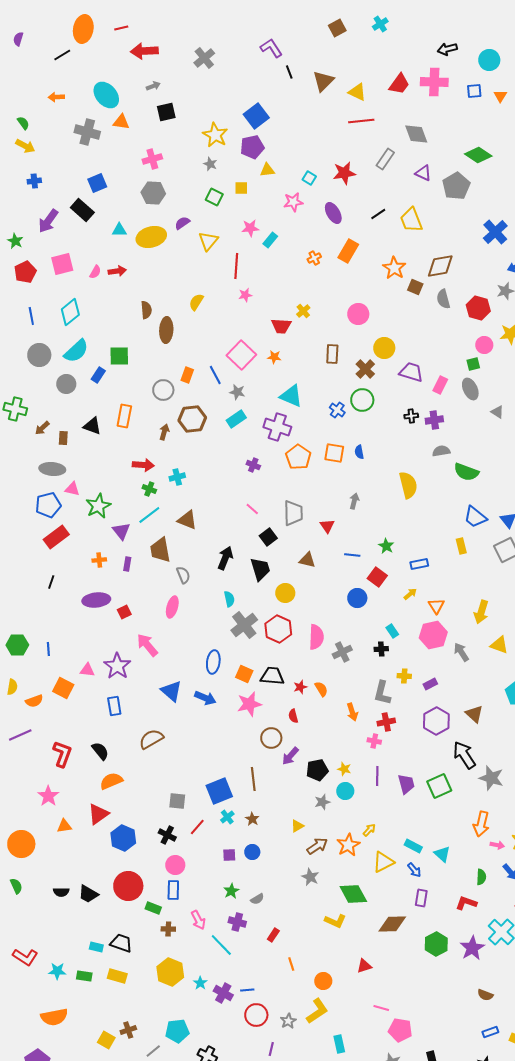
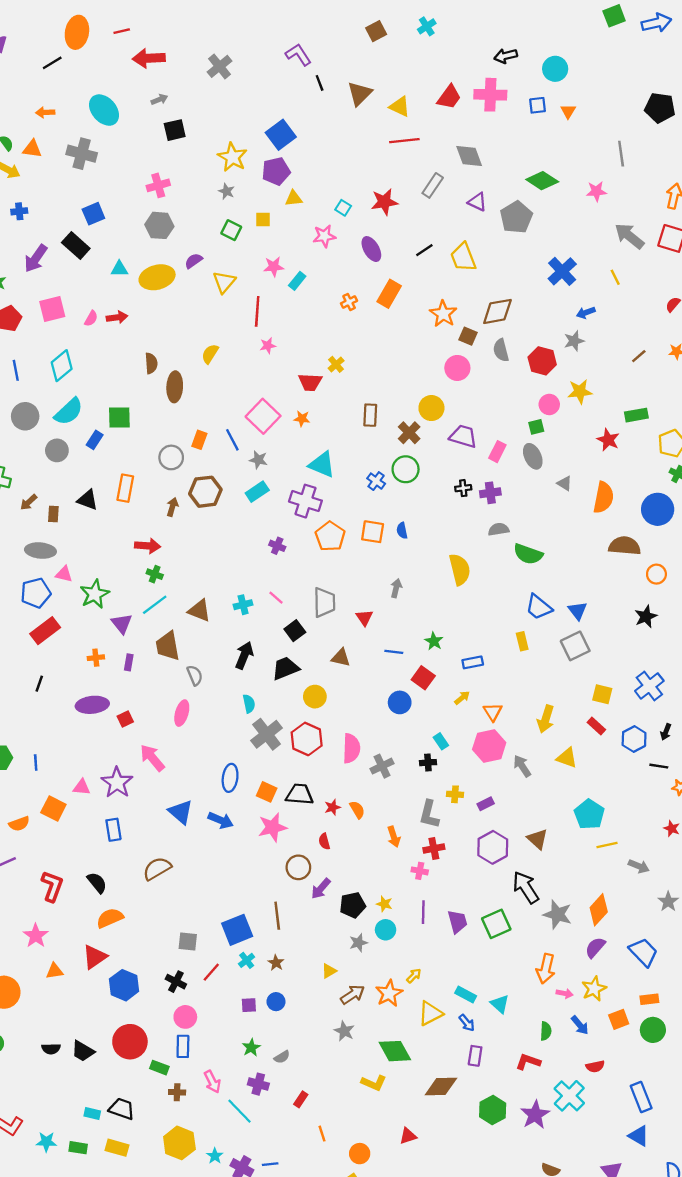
orange triangle: (121, 122) -> (32, 149), moved
pink circle: (358, 314) -> (457, 368), moved
cyan cross: (177, 477) -> (243, 605), moved
black trapezoid: (260, 569) -> (285, 668), turned -95

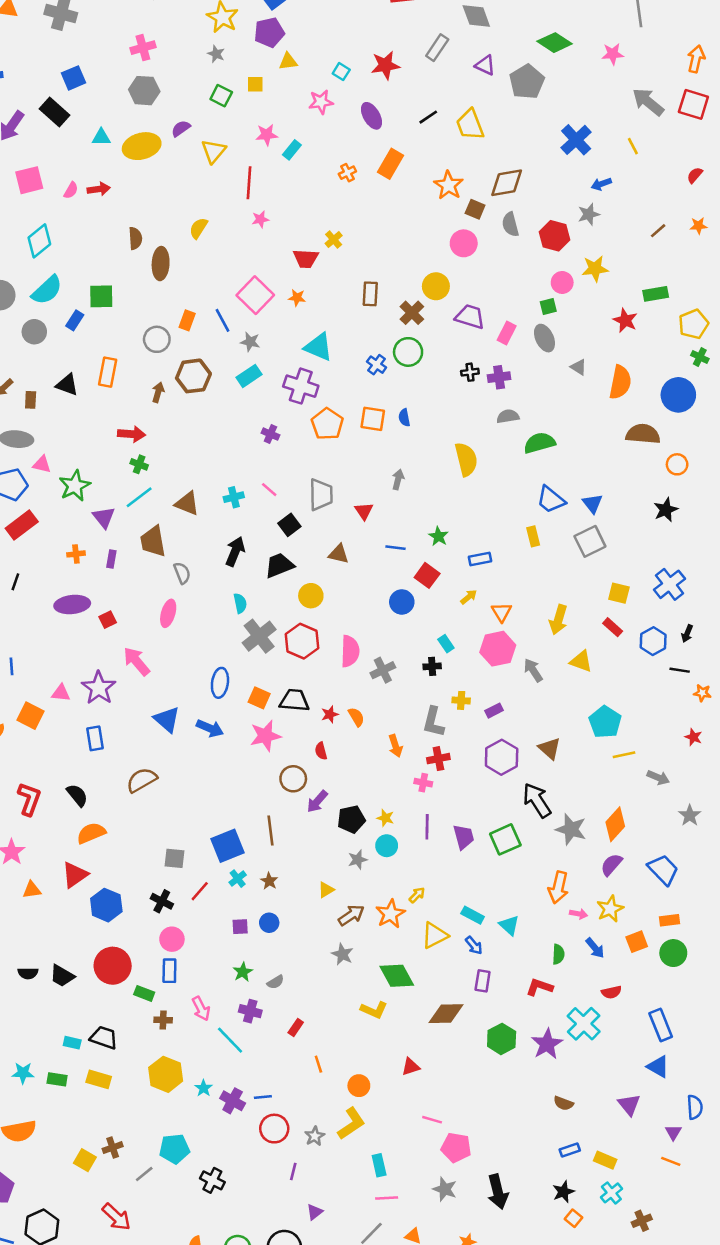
green semicircle: (528, 554) -> (539, 443), turned 144

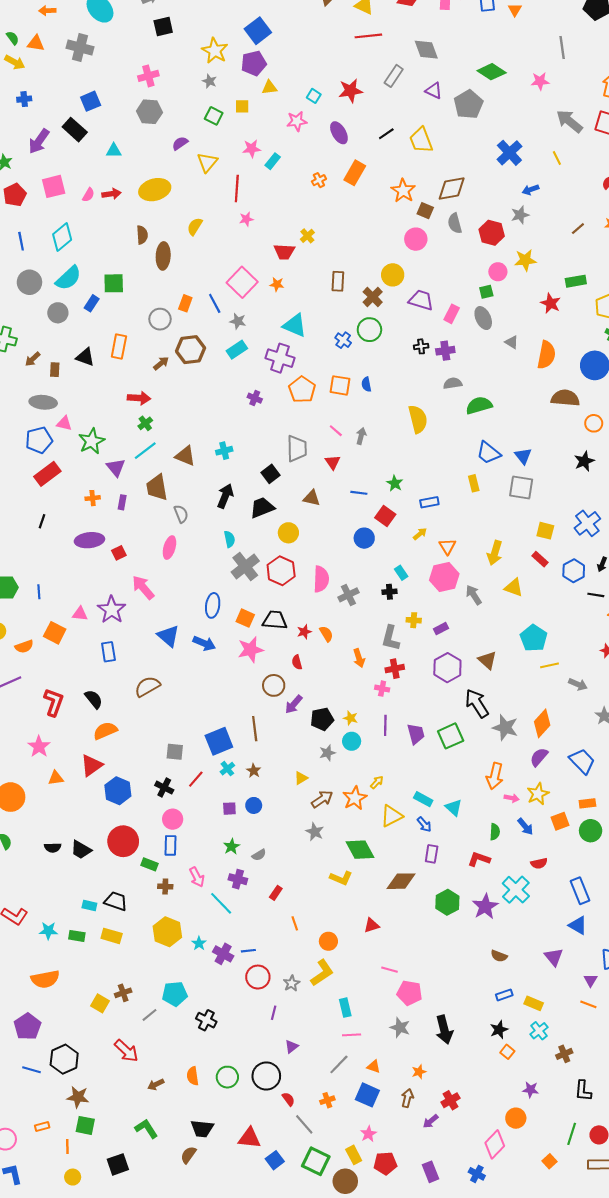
yellow ellipse: (142, 146) -> (155, 190), moved
brown arrow: (158, 392) -> (161, 363), turned 35
green cross: (139, 464) -> (145, 423), turned 32
pink line: (269, 490) -> (336, 431), moved
gray square: (590, 541) -> (521, 488), turned 35

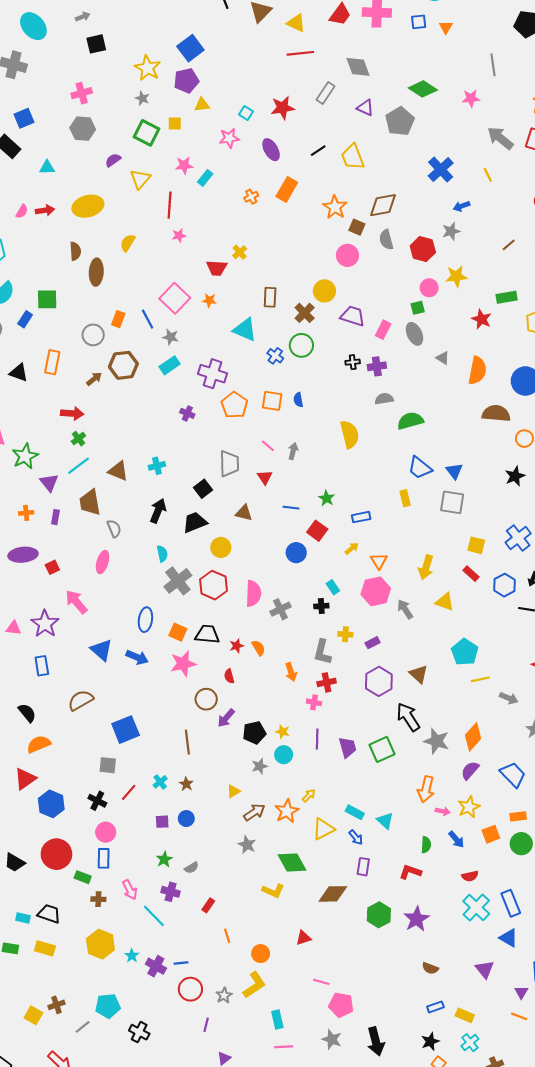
green square: (214, 116) -> (147, 133), size x1.4
cyan triangle: (295, 325) -> (245, 330), moved
blue square: (219, 741) -> (126, 730), moved
cyan cross: (516, 890) -> (476, 908), moved

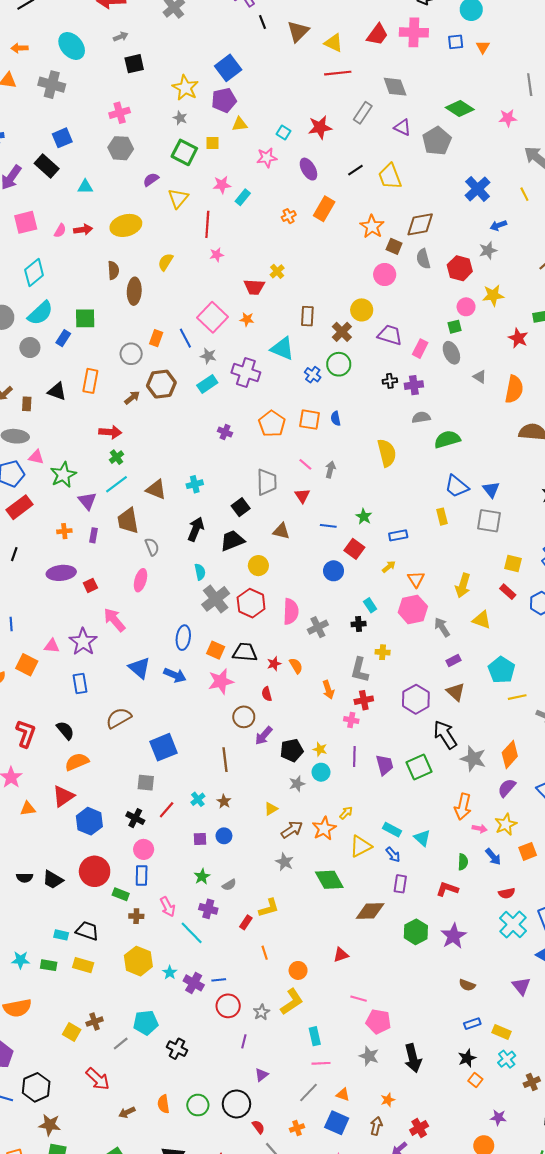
purple cross: (212, 374) -> (246, 373), moved
purple rectangle: (373, 643) -> (454, 661), moved
yellow L-shape: (273, 891) -> (269, 908), moved, turned -40

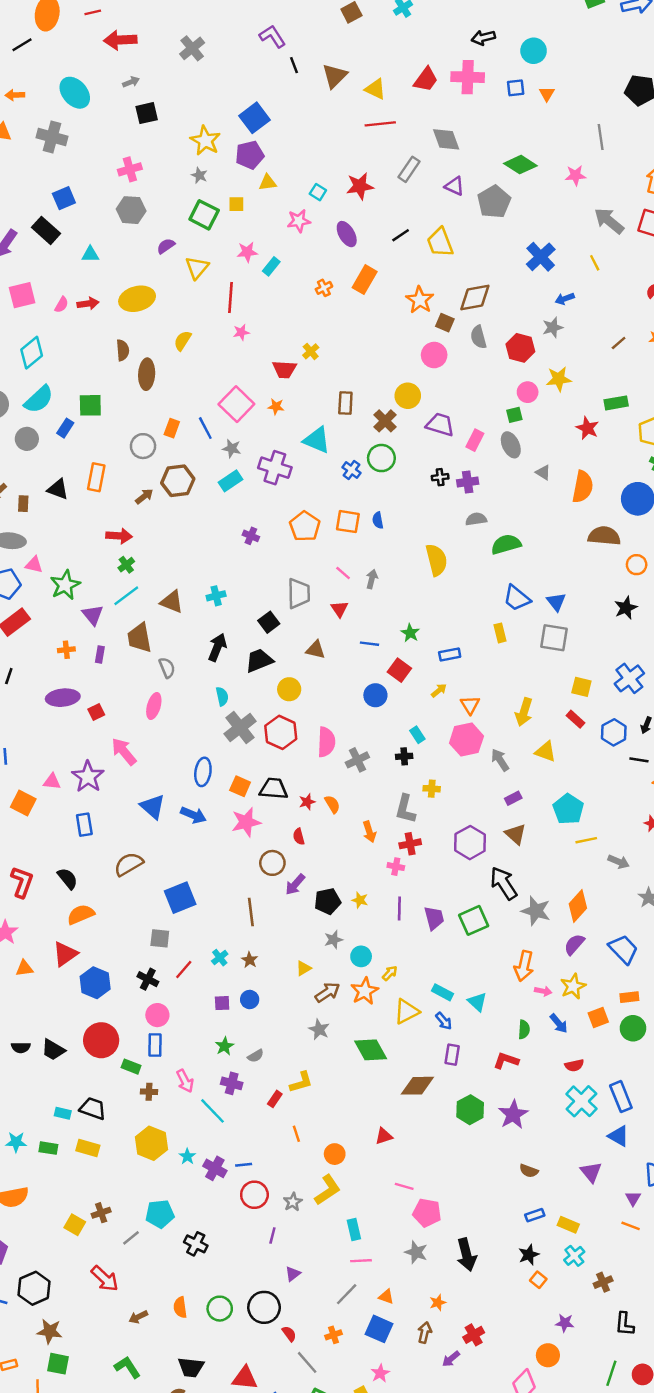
cyan circle: (321, 772) -> (361, 956), moved

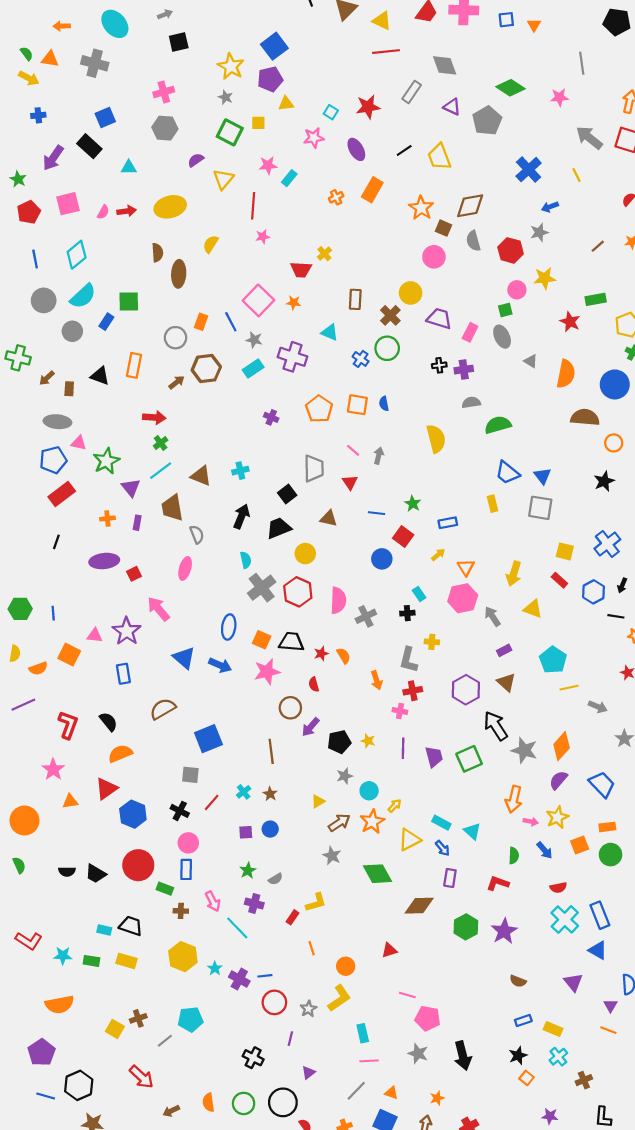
cyan triangle: (317, 440) -> (330, 332), size x0.7
black cross: (196, 1244) -> (253, 1058), moved

